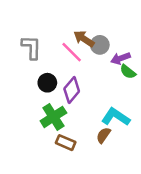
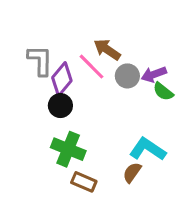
gray circle: (100, 45) -> (127, 76), moved
purple diamond: (72, 90) -> (62, 79), moved
green cross: (53, 117) -> (68, 149), turned -35

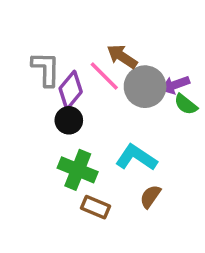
gray circle: (127, 76) -> (145, 87), size x1.5
cyan L-shape: (148, 149) -> (136, 158), moved

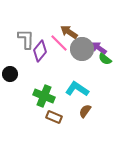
purple arrow: (175, 85) -> (99, 48), turned 56
black circle: (69, 120) -> (10, 74), moved

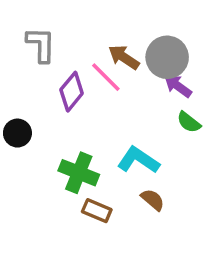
gray L-shape: (26, 39) -> (41, 45), moved
gray circle: (82, 49) -> (167, 57), moved
green semicircle: (105, 59) -> (189, 122), moved
brown semicircle: (85, 111) -> (153, 200), turned 96

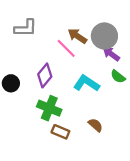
gray L-shape: (41, 45) -> (26, 28), turned 90
purple diamond: (72, 92) -> (45, 75), moved
cyan L-shape: (138, 160) -> (86, 83), moved

